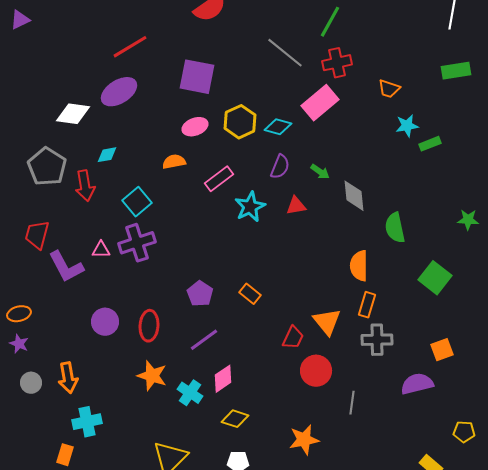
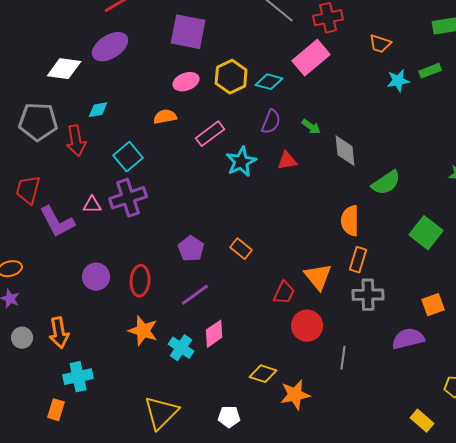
green rectangle: (430, 144) -> (430, 71), moved
gray pentagon: (47, 167) -> (38, 122), turned -30
green semicircle: (395, 228) -> (386, 183), turned -112
yellow diamond: (235, 419) -> (263, 374), moved

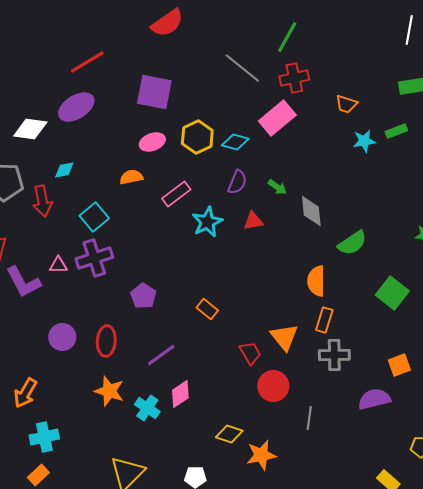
purple pentagon: (191, 249) -> (143, 296), moved
red trapezoid: (284, 293) -> (250, 353), turned -55
orange arrow: (59, 333) -> (25, 393), turned 40
orange rectangle: (56, 410) -> (38, 475), moved, turned 30

